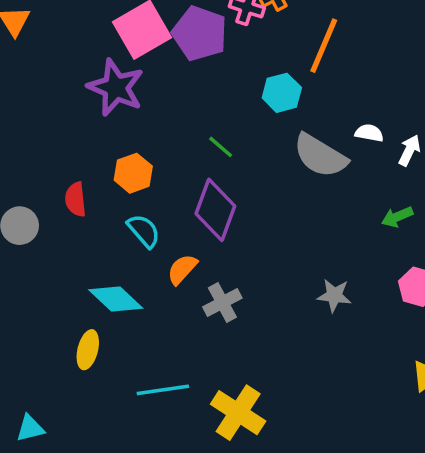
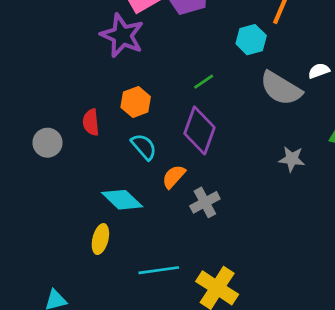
white semicircle: (369, 133) -> (319, 71), turned -30
green line: (221, 147) -> (204, 82), turned -75
gray star: (334, 295) -> (292, 159), moved

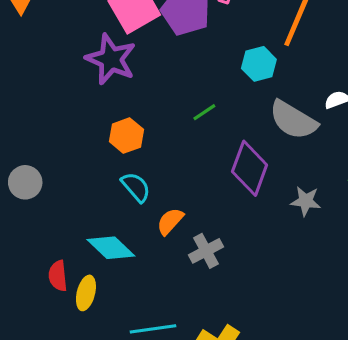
red semicircle: (91, 122) -> (58, 276), moved
purple diamond: (199, 130) -> (250, 168), moved

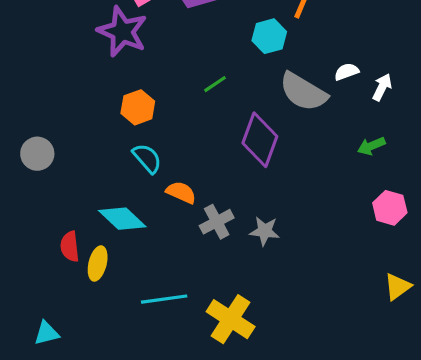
gray star: (306, 201) -> (265, 231), moved
orange semicircle: (170, 221) -> (181, 192), turned 72

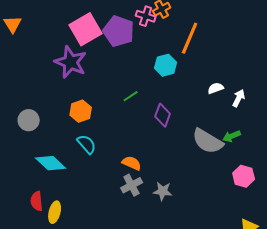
gray semicircle: (303, 92) -> (208, 141), moved
purple diamond: (260, 140) -> (163, 115), moved, size x0.7
gray circle: (37, 154) -> (29, 120), moved
orange semicircle: (181, 192) -> (132, 163), moved
cyan diamond: (122, 219) -> (51, 163), moved

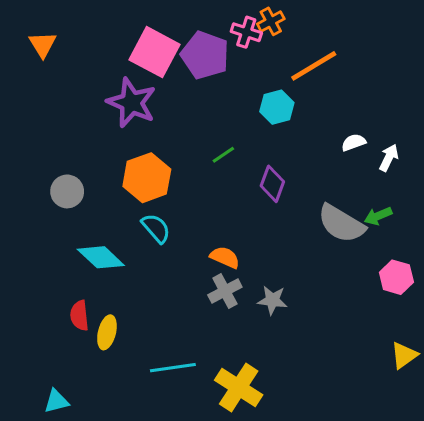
pink square: (86, 29) -> (154, 52), turned -32
orange line: (190, 38) -> (314, 66), turned 36
orange hexagon: (81, 111) -> (147, 178), size x1.4

